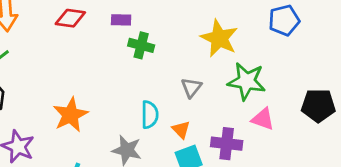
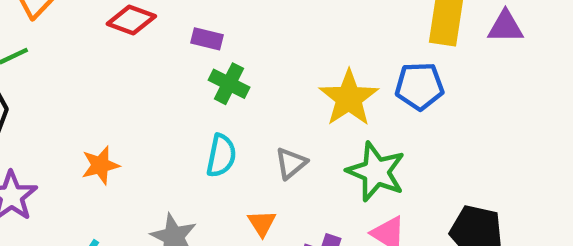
blue pentagon: (284, 20) -> (419, 86), moved
orange star: (70, 115) -> (100, 165), size x0.7
cyan semicircle: (150, 115) -> (221, 156), moved

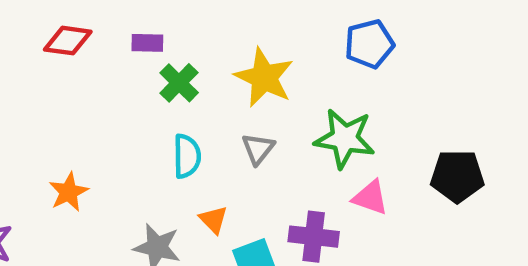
green cross: (229, 84) -> (179, 83), turned 30
yellow star: (349, 98) -> (264, 77), moved
orange triangle: (262, 223) -> (213, 220), moved

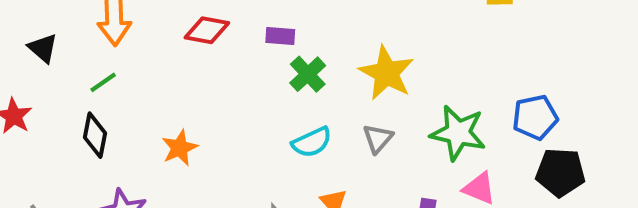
blue pentagon: (369, 44) -> (535, 117), moved
cyan semicircle: (187, 156) -> (312, 142), turned 63
orange star: (69, 192) -> (180, 148), moved

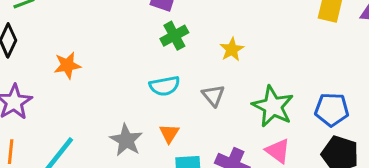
yellow star: (386, 73) -> (232, 49), size x0.6
gray triangle: (378, 138) -> (213, 95), turned -35

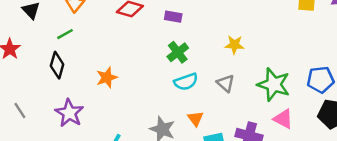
green cross: (174, 36) -> (178, 52), moved
yellow star: (232, 49) -> (234, 45), turned -30

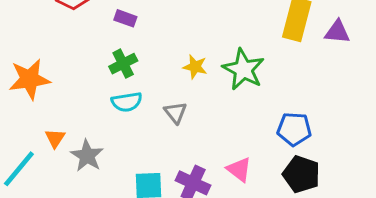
orange star: (107, 78) -> (29, 79), size x1.5
green star: (274, 85) -> (243, 69), moved
orange triangle: (195, 119) -> (55, 138), moved

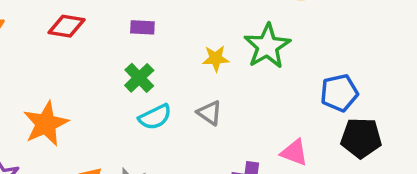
purple rectangle: (125, 18) -> (142, 27), moved
green star: (243, 69) -> (267, 46), turned 30

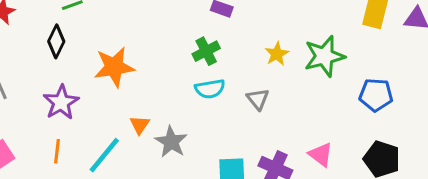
yellow star: (216, 58) -> (277, 54), turned 30
blue pentagon: (339, 93) -> (376, 95), moved

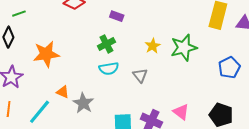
blue pentagon: (376, 95) -> (229, 68), moved, turned -30
orange triangle: (140, 125) -> (63, 92), turned -40

